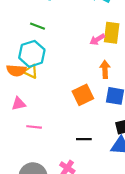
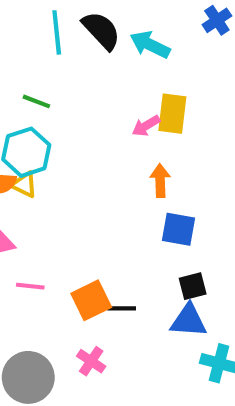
orange square: (83, 95) -> (91, 300), moved

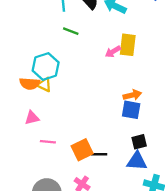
green line: (36, 101) -> (71, 31), moved
orange arrow: (160, 181) -> (132, 95), moved, turned 78

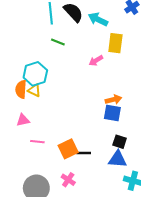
yellow rectangle: (128, 45) -> (115, 43), moved
orange semicircle: (30, 84) -> (21, 89), turned 90
black square: (139, 142) -> (120, 142), turned 32

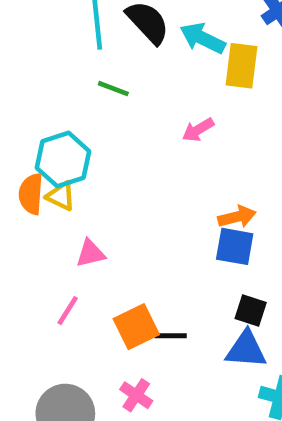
yellow rectangle: (115, 43) -> (241, 66), moved
pink triangle: (23, 120) -> (90, 253), moved
pink line: (37, 142) -> (68, 311), turned -64

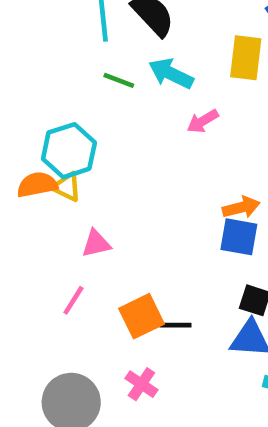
cyan arrow: (203, 38) -> (171, 74), moved
orange semicircle: (31, 194) -> (37, 185), turned 75

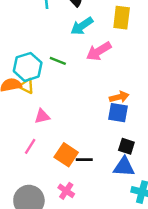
cyan arrow: (171, 74) -> (82, 26), turned -60
green line: (119, 80) -> (58, 61), moved
pink arrow: (203, 121) -> (99, 51), size x1.5
orange square: (141, 316) -> (66, 155), turned -30

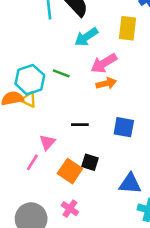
orange arrow: (119, 97) -> (106, 83), moved
pink triangle: (42, 116) -> (47, 142), moved, turned -35
black square: (126, 146) -> (90, 162), moved
black line: (84, 160) -> (80, 125), moved

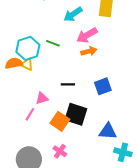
blue square: (124, 127) -> (103, 86), turned -30
pink triangle: (47, 142) -> (42, 98), turned 32
black square: (90, 162) -> (76, 114), size x1.6

